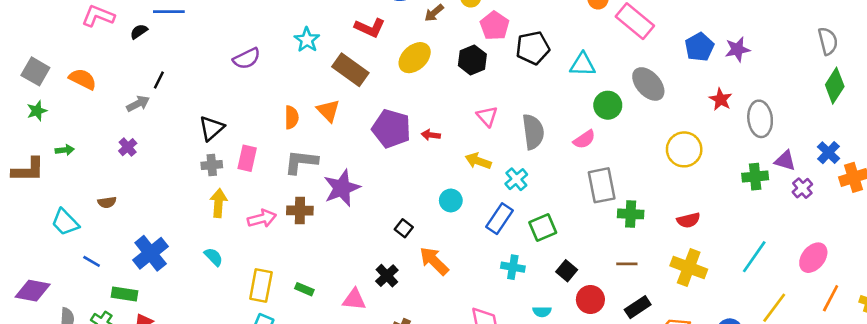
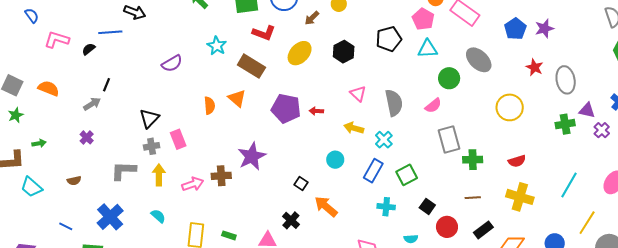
pink pentagon: (494, 26) -> (423, 19), moved
pink rectangle: (247, 158) -> (178, 139), turned -30
gray L-shape: (301, 162) -> (123, 171), moved
cyan trapezoid: (65, 222) -> (31, 187), moved

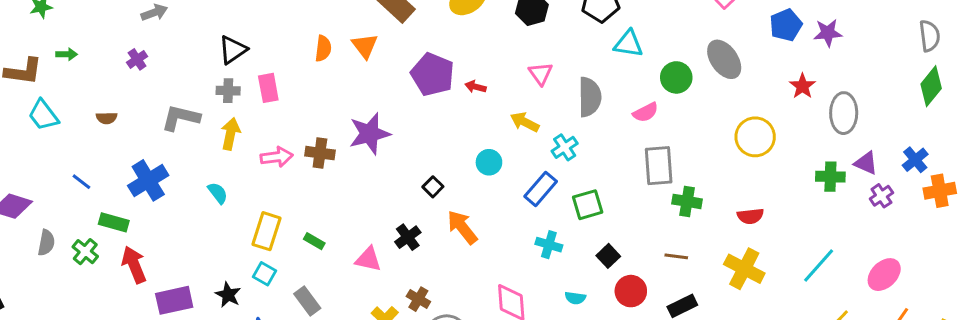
cyan triangle: (428, 49) -> (628, 44), moved

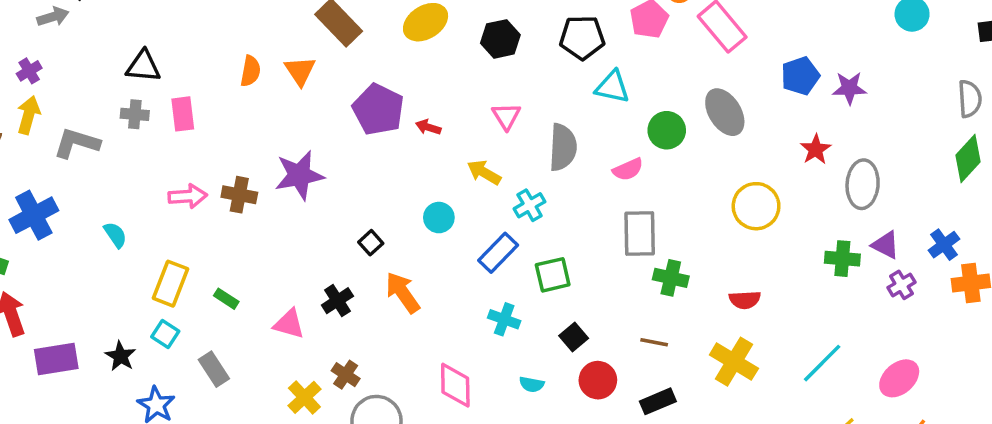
black triangle: (233, 50) -> (143, 66), turned 36
yellow arrow: (230, 134) -> (28, 115), moved

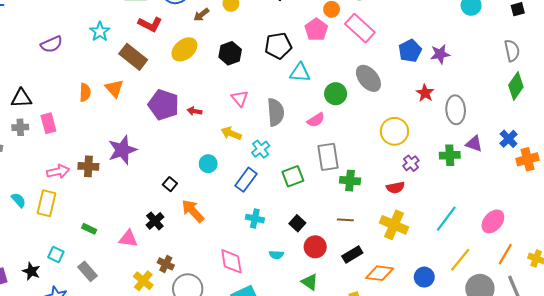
green square: (553, 275) -> (293, 176), moved
yellow rectangle: (171, 284) -> (46, 203), moved
purple cross: (901, 285) -> (411, 163), moved

